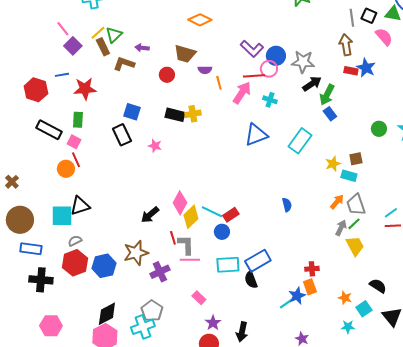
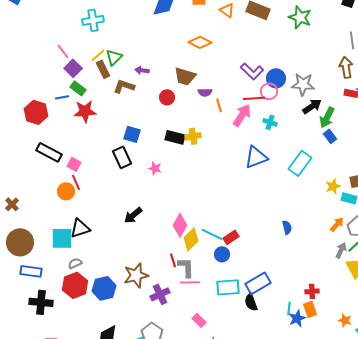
green rectangle: (78, 120) -> (78, 88), moved, turned -56
black arrow: (150, 215) -> (133, 215), moved
cyan line: (286, 304) -> (289, 308), moved, turned -48

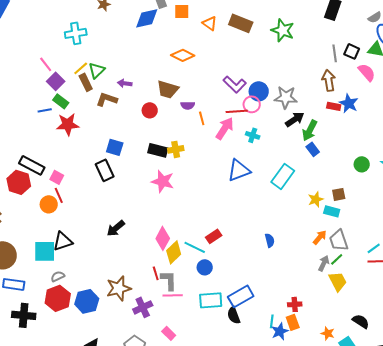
red hexagon: (36, 112) -> (19, 182), moved
pink star: (155, 168) -> (163, 181), moved, size x1.6
red rectangle: (231, 237) -> (214, 236), moved
pink rectangle: (199, 320) -> (169, 333), moved

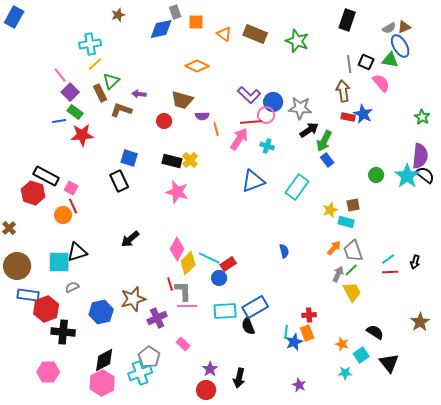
yellow line: (81, 68) -> (95, 64), moved
yellow cross: (176, 149) -> (190, 160), turned -35
red rectangle: (214, 236) -> (228, 264), moved
red hexagon: (58, 298) -> (46, 309), moved
black cross: (24, 315) -> (63, 332), moved

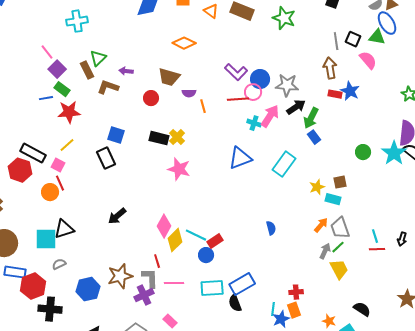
yellow line: (95, 64) -> (67, 145), moved
pink arrow: (239, 139) -> (270, 116), moved
pink star: (177, 192) -> (179, 169), moved
cyan line: (388, 259) -> (375, 236), turned -72
gray L-shape: (183, 291) -> (150, 278), moved

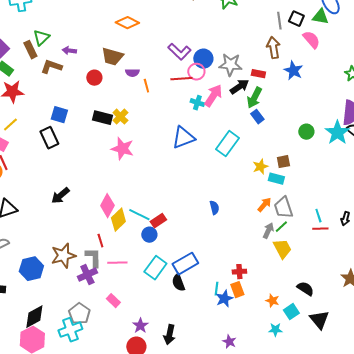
red rectangle: (335, 94) -> (258, 74), moved
cyan rectangle: (212, 288) -> (155, 268), turned -50

